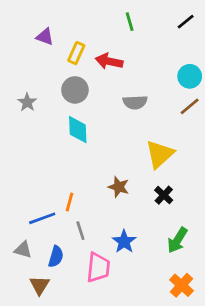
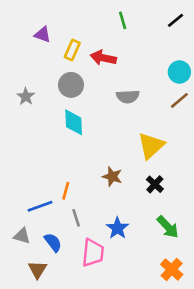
green arrow: (177, 240) -> (168, 227), turned -75
blue semicircle: (56, 257) -> (53, 242), turned -54

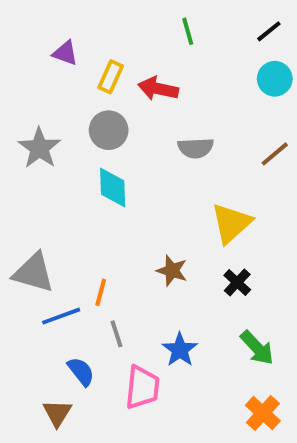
cyan circle: (179, 72) -> (275, 79), moved
gray star: (26, 97) -> (39, 148), size x1.5
gray triangle: (22, 236) -> (33, 273), moved, size x1.6

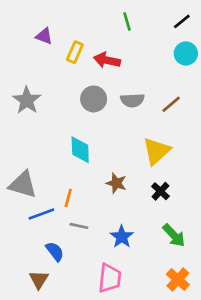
gray circle: (109, 130) -> (94, 99), moved
brown line: (275, 154) -> (171, 104), moved
cyan diamond: (113, 188) -> (80, 150), moved
gray line: (117, 334) -> (79, 226), turned -60
pink trapezoid: (142, 387) -> (110, 278), moved

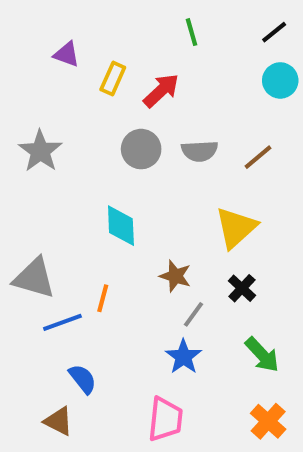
red arrow: (107, 60) -> (161, 91), turned 125
gray line: (79, 226) -> (194, 314), moved, turned -66
brown triangle: (39, 279) -> (58, 421), turned -35

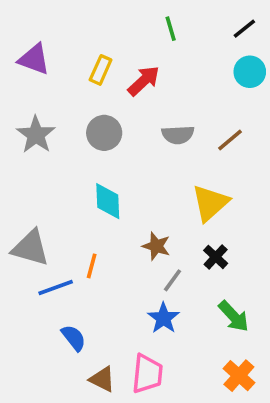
purple triangle: (66, 54) -> (34, 59), moved, size x1.4
gray circle: (141, 149) -> (104, 133), moved
brown triangle: (58, 421) -> (102, 379), moved

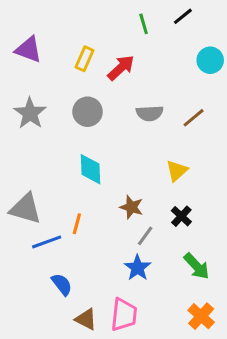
black line: (244, 29) -> (183, 16), moved
yellow triangle: (210, 203) -> (177, 171), size x0.7

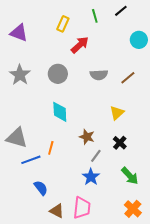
yellow rectangle: (84, 59) -> (63, 24), moved

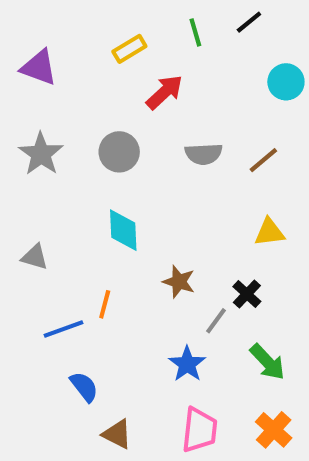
yellow rectangle: (63, 24) -> (129, 49), turned 35
yellow triangle: (117, 113) -> (270, 232), moved, turned 35
gray triangle: (17, 138) -> (35, 257), moved, size x0.6
gray line: (96, 156) -> (216, 321), moved
pink trapezoid: (82, 208) -> (199, 430), moved

